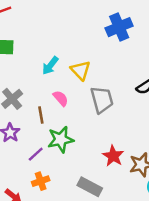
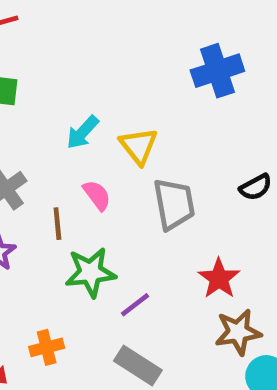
purple line: (36, 154) -> (135, 305), moved
red star: (113, 156) -> (219, 278), moved

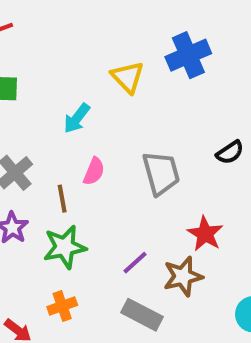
yellow triangle: (139, 146) -> (128, 77), moved
pink semicircle: (97, 195) -> (94, 171), turned 64
green star: (90, 272) -> (65, 247), moved
brown star: (238, 332) -> (183, 276), moved

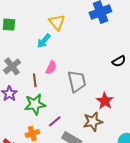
yellow triangle: (128, 77) -> (57, 22), moved
gray trapezoid: (161, 173) -> (77, 81), moved
purple line: (135, 263) -> (55, 121), moved

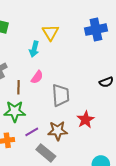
cyan arrow: (44, 41) -> (34, 49), turned -35
brown star: (93, 122) -> (58, 131), moved

